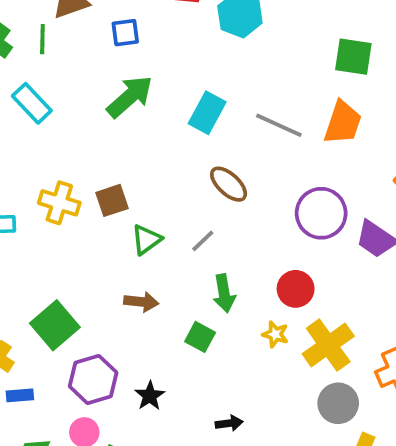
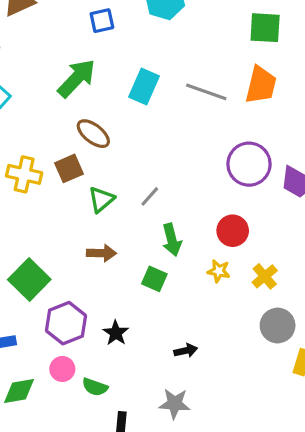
blue square: (125, 33) -> (102, 21), moved
brown ellipse: (229, 184) -> (93, 134), moved
yellow cross: (328, 345) -> (265, 276), size x0.6

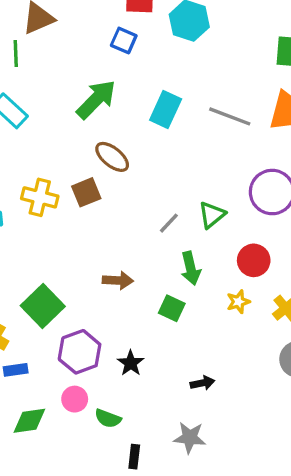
blue square: (102, 21) -> (124, 41), turned 35
green triangle: (101, 199) -> (212, 215), moved
yellow star: (219, 271) -> (238, 302), turned -30

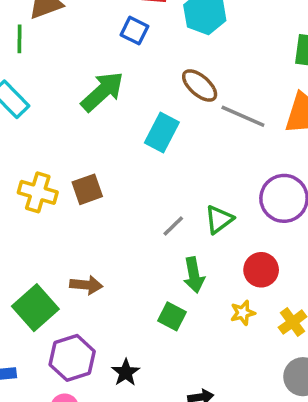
cyan rectangle: (166, 109) -> (162, 133), moved
brown ellipse: (112, 157) -> (200, 85), moved
brown arrow: (118, 280) -> (86, 285), moved

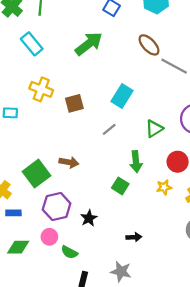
cyan rectangle: (162, 133) -> (122, 96), moved
yellow cross: (38, 192) -> (41, 89), moved
gray line: (173, 226) -> (109, 129), moved

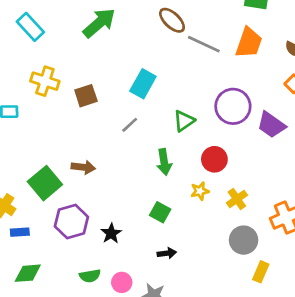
green square: (120, 186) -> (160, 212), moved
pink circle: (49, 237) -> (122, 282), moved
green semicircle: (69, 252) -> (90, 276), turned -35

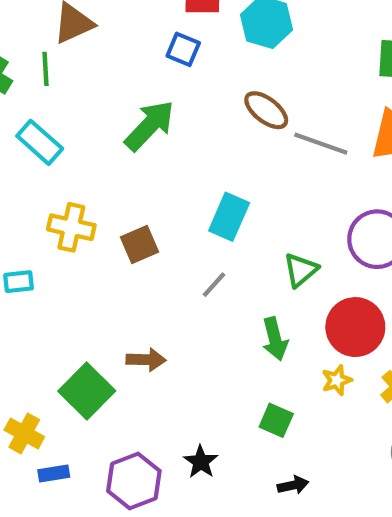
red circle: (214, 159) -> (355, 327), size x1.4
purple hexagon: (71, 222) -> (134, 481), moved

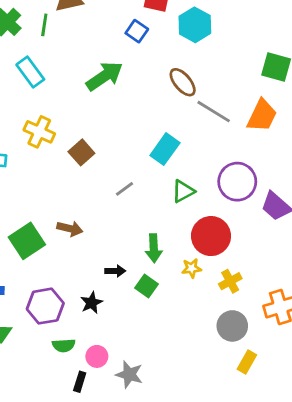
cyan rectangle: (229, 217) -> (165, 149), moved
brown square: (139, 244) -> (81, 152), turned -30
green arrow: (275, 339) -> (154, 248), moved
black arrow: (293, 485) -> (115, 271), moved

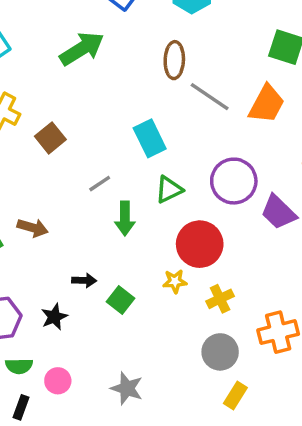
brown ellipse: (183, 82) -> (174, 60), turned 40
cyan rectangle: (165, 149) -> (150, 138), turned -64
green arrow: (154, 248) -> (125, 218), moved
gray star: (129, 374) -> (127, 388), moved
black rectangle: (80, 382) -> (21, 407), moved

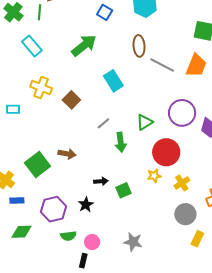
cyan rectangle: (150, 138) -> (113, 81), moved
green square: (120, 300) -> (123, 190), turned 35
black rectangle: (21, 407) -> (83, 261), moved

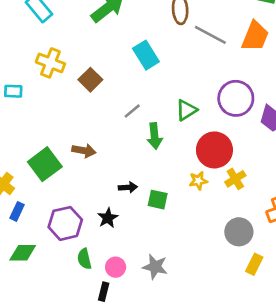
yellow cross: (182, 183) -> (235, 179), moved
green square: (123, 190) -> (158, 200), turned 35
blue rectangle: (17, 201) -> (17, 211), turned -64
green semicircle: (68, 236) -> (84, 259), turned 84
gray star: (133, 242) -> (155, 267), moved

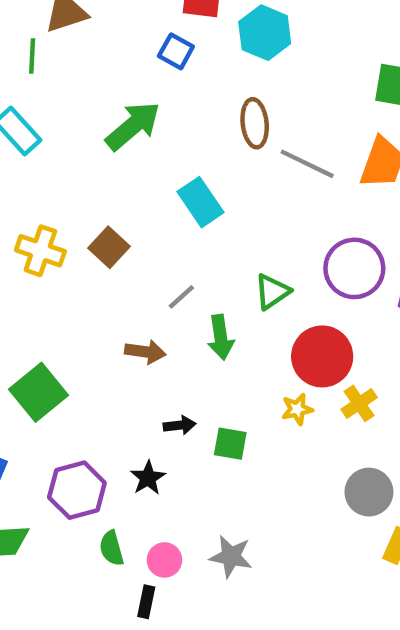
yellow cross: (50, 63) -> (40, 251), moved
brown arrow: (84, 151) -> (145, 352), moved

